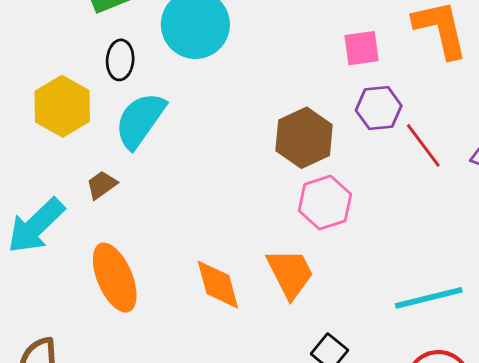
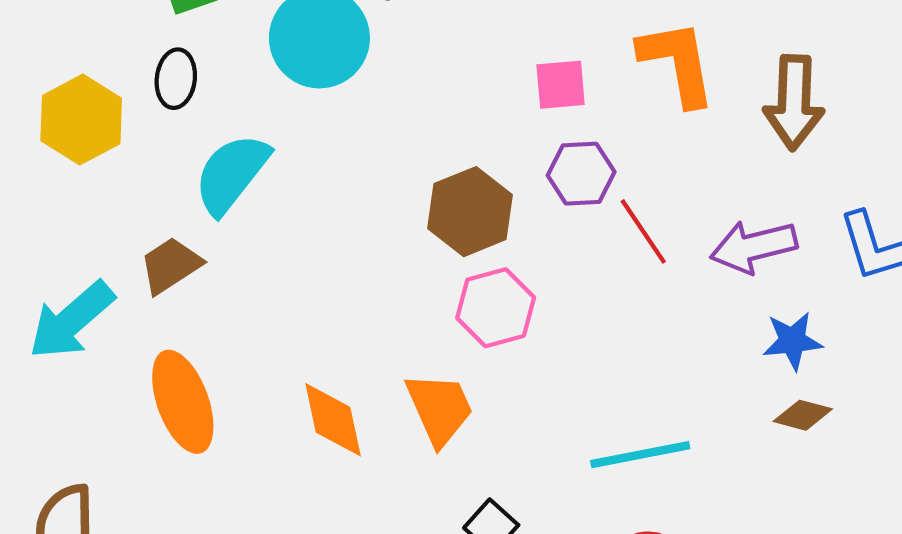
black ellipse: (120, 60) -> (176, 79), moved
yellow hexagon: (62, 106) -> (81, 120), moved
brown trapezoid: (102, 185) -> (171, 265), size x1.4

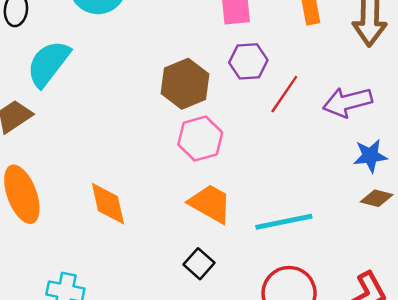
red line: (643, 231) -> (284, 94), turned 69
orange trapezoid: (439, 409) -> (210, 204), moved, turned -36

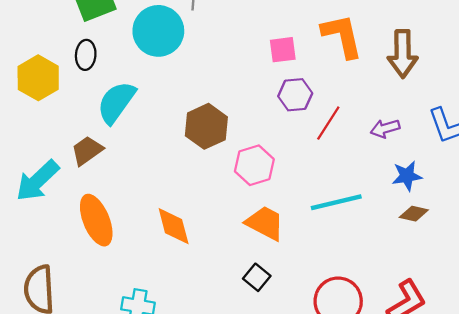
brown hexagon: (185, 84) -> (206, 126), moved
purple arrow: (347, 102) -> (385, 128), size x0.7
cyan line: (284, 222) -> (336, 202), moved

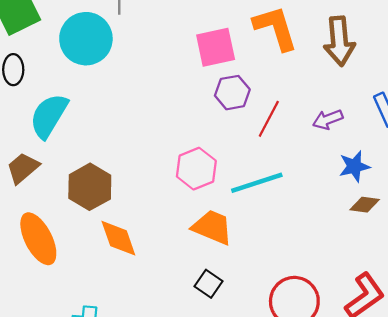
pink square: (283, 50) -> (216, 47), size x1.4
brown hexagon: (206, 126) -> (90, 187), moved
cyan line: (336, 202) -> (257, 183), moved

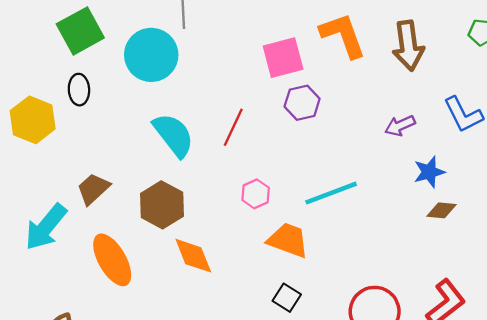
cyan semicircle: (49, 116) -> (173, 135), moved, turned 114
red line: (269, 119) -> (233, 127), moved
pink hexagon: (196, 169) -> (256, 194), moved, size x0.7

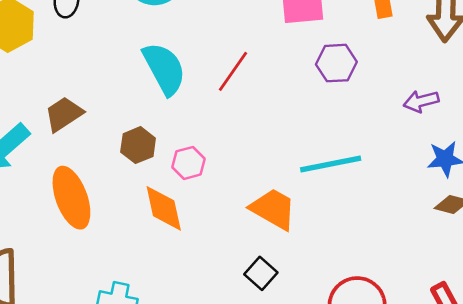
purple hexagon: (302, 103) -> (336, 63), moved
pink hexagon: (256, 194) -> (188, 163), moved
brown hexagon: (162, 205) -> (138, 145), size x0.7

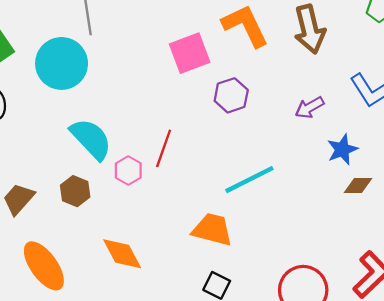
red line: (233, 71) -> (164, 148), moved
brown hexagon: (138, 145) -> (75, 191), moved
pink hexagon: (188, 163) -> (128, 171), moved

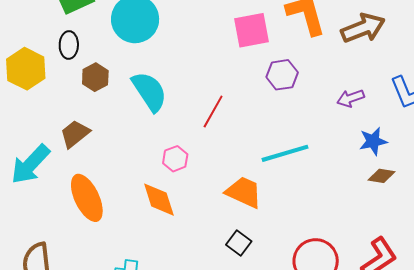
brown arrow: (310, 29) -> (363, 28), turned -108
pink hexagon: (128, 171) -> (175, 159), moved
brown hexagon: (75, 191) -> (95, 77), moved

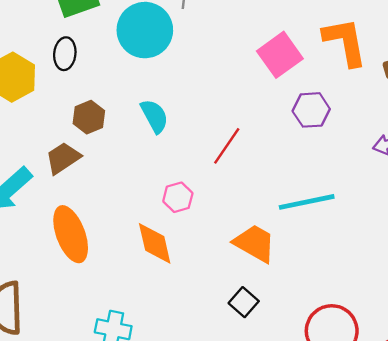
pink square: (252, 30) -> (280, 55), turned -30
brown hexagon: (95, 77) -> (89, 117), moved
cyan semicircle: (149, 91) -> (154, 116), size x0.7

